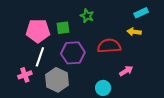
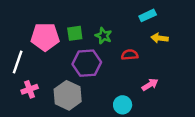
cyan rectangle: (141, 13) -> (148, 15), moved
green star: (87, 16) -> (103, 36), moved
red semicircle: (109, 46) -> (130, 55), size x0.6
white line: (40, 57) -> (18, 62), moved

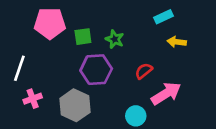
pink pentagon: (45, 37) -> (50, 23), moved
red semicircle: (130, 55) -> (144, 71), moved, turned -35
pink arrow: (150, 85) -> (166, 93), size x1.6

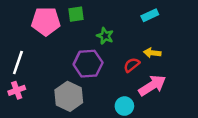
green square: (83, 37) -> (76, 14), moved
yellow arrow: (177, 42) -> (152, 53), moved
pink cross: (33, 99) -> (17, 90), moved

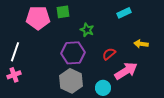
yellow arrow: (152, 53) -> (141, 44), moved
gray hexagon: (69, 96) -> (71, 81), moved

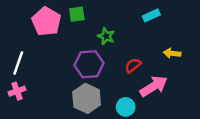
pink pentagon: (38, 18) -> (46, 22), turned 30

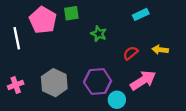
white line: (18, 63) -> (17, 38), moved, turned -30
purple hexagon: (89, 64) -> (98, 82), moved
red semicircle: (133, 65) -> (131, 53), moved
gray hexagon: (87, 98) -> (54, 83), moved

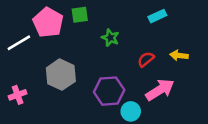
white line: (17, 38) -> (19, 43), turned 70
gray hexagon: (54, 83) -> (61, 75), moved

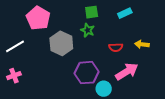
green square: (80, 15) -> (92, 12), moved
white line: (19, 43) -> (15, 46), moved
red semicircle: (146, 59) -> (116, 47), turned -144
gray hexagon: (61, 75) -> (61, 43), moved

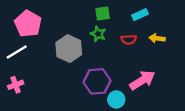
pink pentagon: (38, 18) -> (28, 24), moved
yellow arrow: (142, 44) -> (157, 38), moved
red semicircle: (116, 47) -> (129, 40), moved

